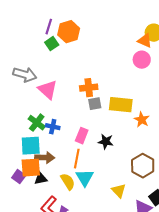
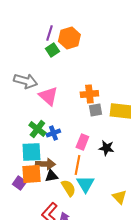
blue cross: (53, 127) -> (53, 133), turned -32
black triangle: (41, 179) -> (51, 176), moved

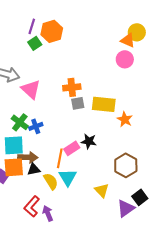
pink rectangle: (82, 142) -> (72, 148), moved, turned 35

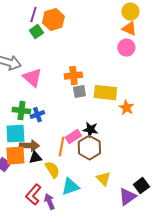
yellow circle: (137, 32) -> (130, 12), moved
green cross: (20, 122) -> (21, 111), turned -30
brown hexagon: (126, 165) -> (89, 148), moved
cyan triangle: (68, 177) -> (70, 187), moved, turned 42

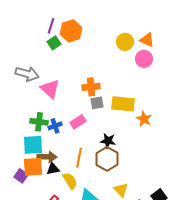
yellow circle: (130, 12) -> (125, 42), moved
pink rectangle: (73, 137) -> (78, 122), moved

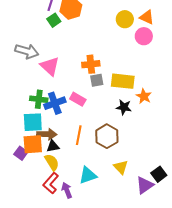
pink rectangle: (78, 122) -> (78, 99), turned 63
blue cross: (55, 126) -> (55, 103), size x1.5
black star: (108, 141) -> (124, 107), moved
yellow semicircle: (70, 181) -> (52, 162), moved

